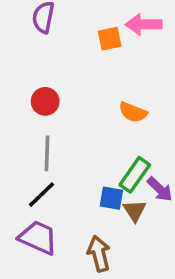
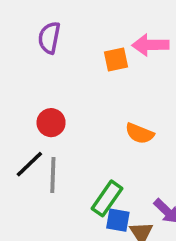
green rectangle: (135, 175) -> (107, 198), moved
black line: (42, 195) -> (29, 164), moved

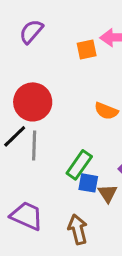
purple semicircle: (49, 38) -> (31, 31), turned 30
red circle: (51, 123) -> (33, 102), size x1.6

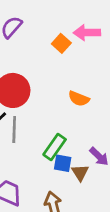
orange square: (87, 49) -> (61, 43), turned -36

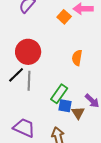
orange semicircle: (79, 99) -> (77, 58), turned 77

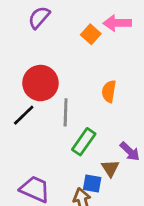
gray line: (29, 81) -> (66, 112), moved
blue square: (65, 106) -> (92, 184), moved

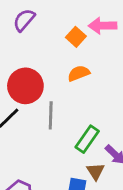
orange semicircle: (109, 91) -> (79, 73), moved, turned 60
green rectangle: (84, 142) -> (87, 139), moved

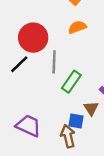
green rectangle: (87, 139) -> (71, 82), moved

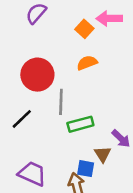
black line: (19, 64) -> (22, 119), moved
green rectangle: (71, 82) -> (80, 124), turned 40

